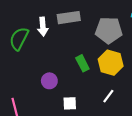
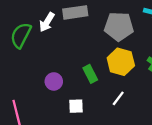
white arrow: (43, 27) -> (47, 22), turned 36
green rectangle: (82, 63) -> (90, 74), moved

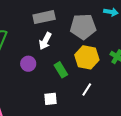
white arrow: (47, 22) -> (45, 41), moved
purple circle: (54, 81) -> (28, 64), moved

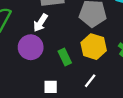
white arrow: (45, 41) -> (40, 23), moved
purple circle: (28, 64) -> (31, 47), size x1.5

